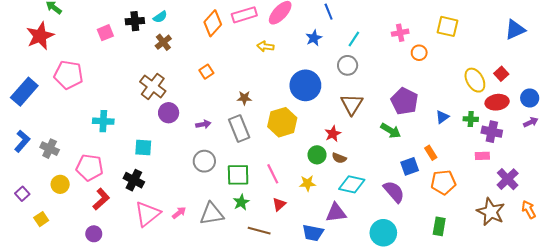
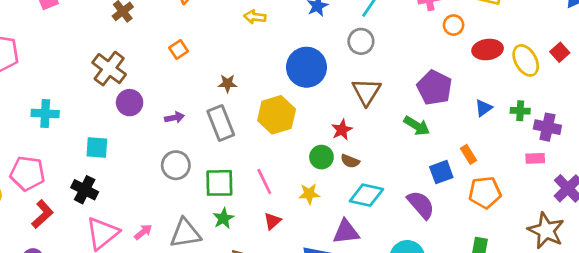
red ellipse: (497, 102) -> (488, 50), moved

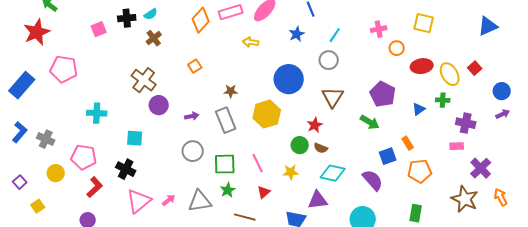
green cross: (520, 111) -> (443, 100), moved

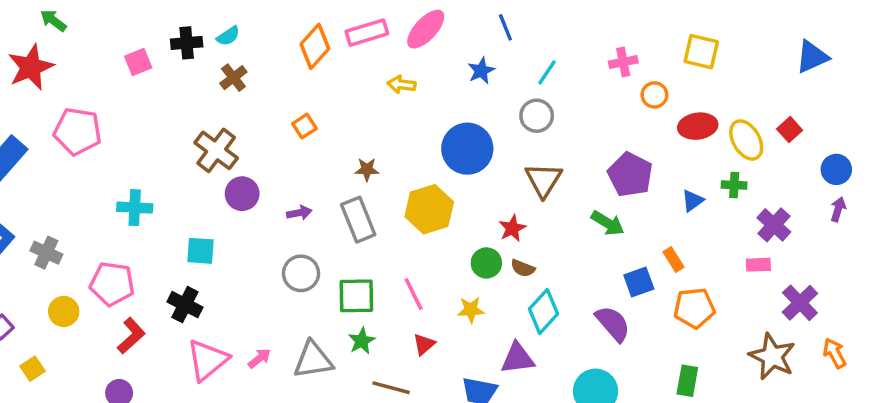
purple arrow: (503, 114) -> (838, 209), turned -48
purple cross: (466, 123) -> (774, 225), turned 30
cyan diamond: (333, 173) -> (544, 311), turned -60

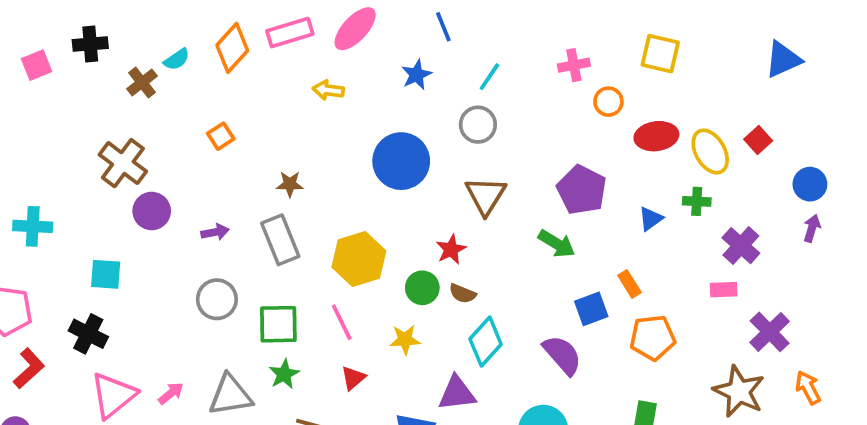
cyan semicircle: (228, 36) -> (177, 59), moved
yellow hexagon: (429, 209) -> (359, 259), moved

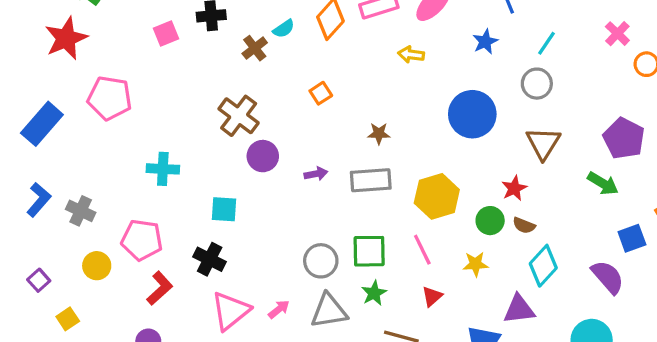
pink cross: (574, 65) -> (617, 34), turned -35
gray rectangle: (280, 240) -> (371, 180), turned -72
gray circle: (217, 299) -> (321, 261), moved

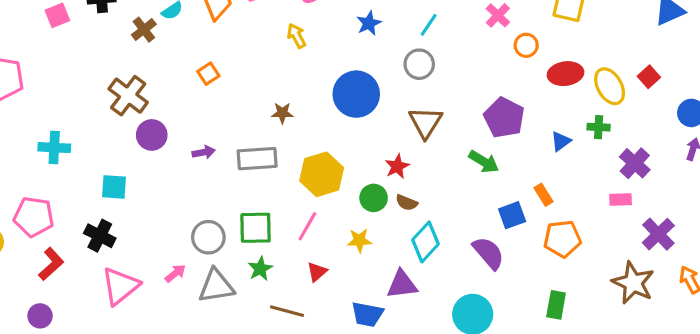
yellow arrow: (411, 55) -> (296, 36), turned 55
brown star: (379, 134) -> (282, 113), moved
pink line: (422, 250) -> (307, 226), turned 56
pink arrow: (279, 309) -> (175, 273), moved

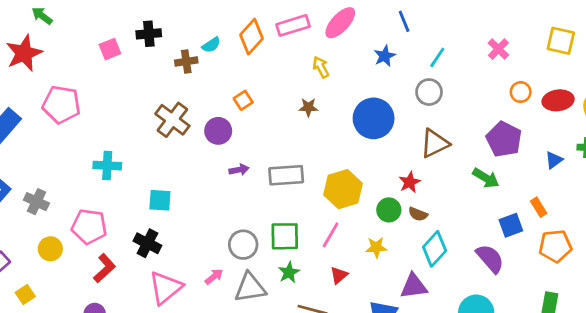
brown cross: (144, 30) -> (186, 62), turned 30
orange circle: (526, 45) -> (521, 92), moved
brown star: (282, 113) -> (308, 107), moved
brown triangle: (425, 122) -> (435, 143), turned 32
purple circle: (152, 135) -> (218, 131), moved

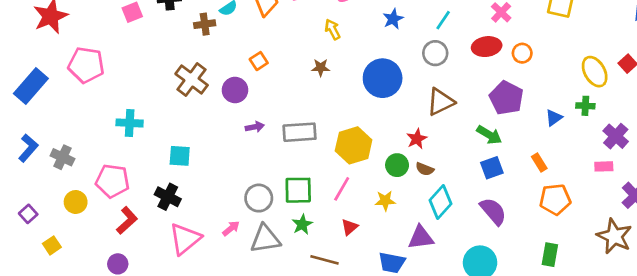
red ellipse: (558, 100) -> (487, 47), moved
blue square: (511, 225) -> (492, 168), moved

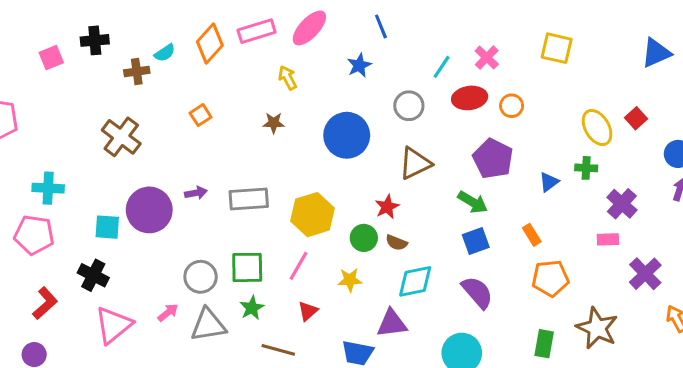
cyan line: (443, 20) -> (442, 67), moved
purple circle: (235, 90) -> (149, 210), moved, size x1.5
pink pentagon: (112, 181) -> (34, 235), moved
cyan diamond: (440, 202) -> (415, 281), turned 36
brown star: (614, 236) -> (597, 328), moved

